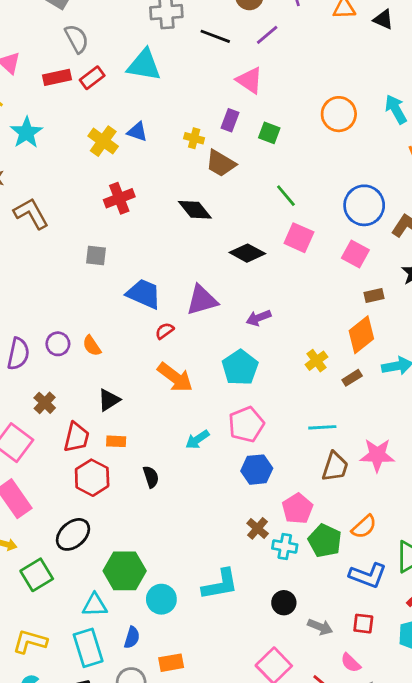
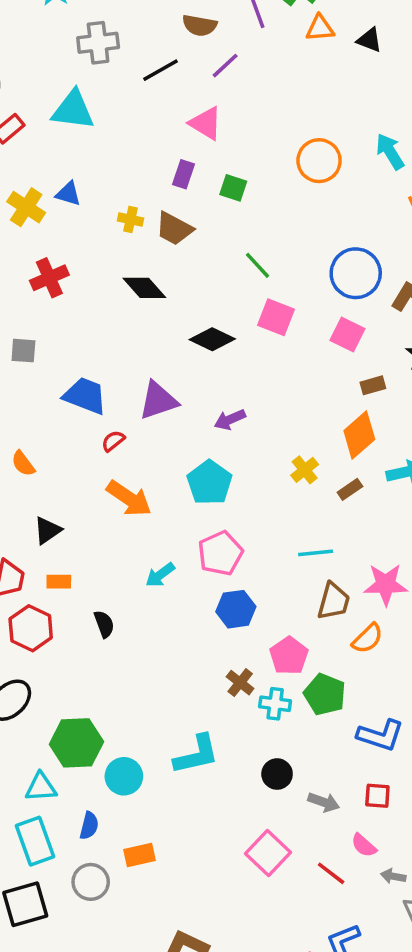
black line: (215, 36) -> (161, 70), turned -48
yellow cross: (194, 138) -> (130, 219), moved
orange semicircle: (364, 527) -> (367, 638), moved

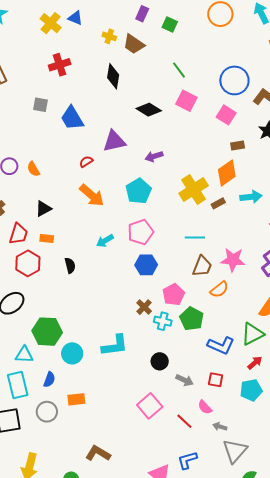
black diamond: (144, 288) -> (113, 76), turned 45
blue trapezoid: (85, 396) -> (72, 118), moved, turned -148
yellow cross: (305, 470) -> (194, 190), size x1.8

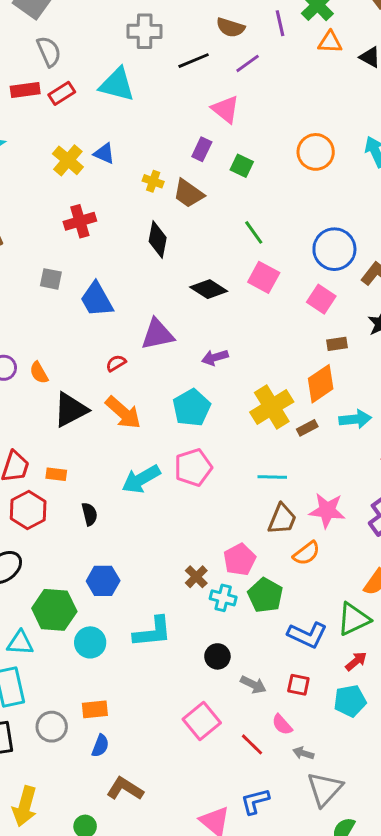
black triangle: (43, 209) -> (71, 410), moved, size x1.5
cyan arrow: (105, 241) -> (141, 479), size x1.5
blue hexagon: (146, 265) -> (103, 581), moved
blue semicircle: (49, 380) -> (100, 746), moved

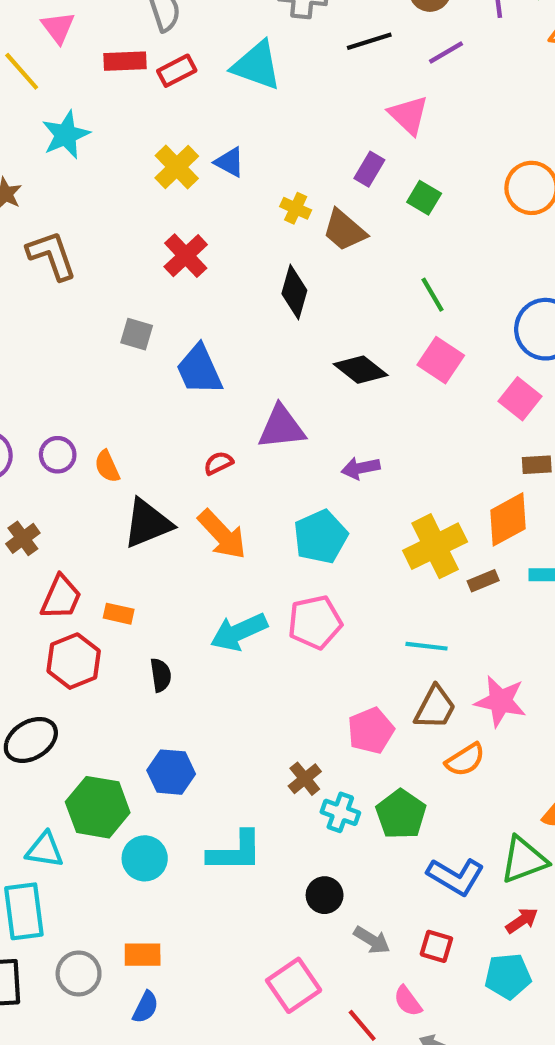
red cross: (80, 221) -> (186, 256), turned -32
pink pentagon: (240, 560) -> (371, 731), moved

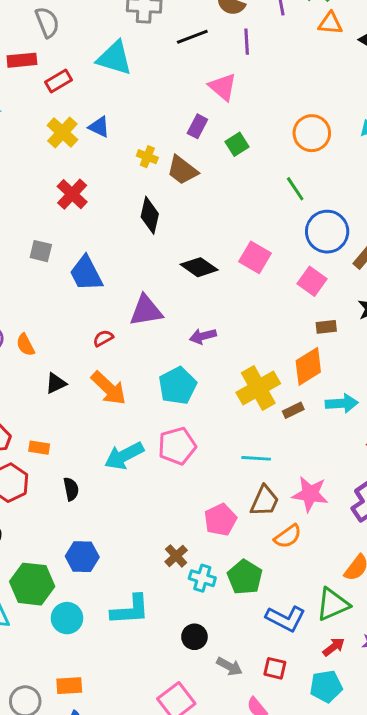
purple line: (446, 53) -> (247, 42), turned -60
red rectangle: (177, 71) -> (58, 81), moved
green square: (424, 198) -> (237, 144), turned 30
green line: (432, 295) -> (295, 189), moved
black triangle: (147, 523) -> (56, 383), size x0.6

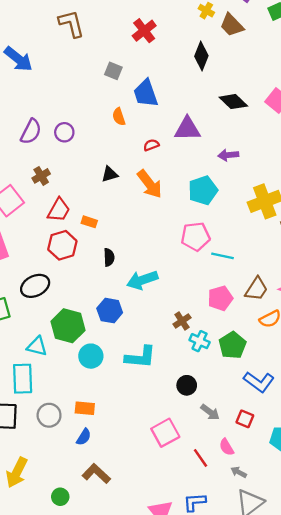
orange semicircle: (25, 345) -> (119, 117), moved
cyan arrow: (124, 456) -> (142, 280), moved
cyan line: (256, 458) -> (222, 256), moved

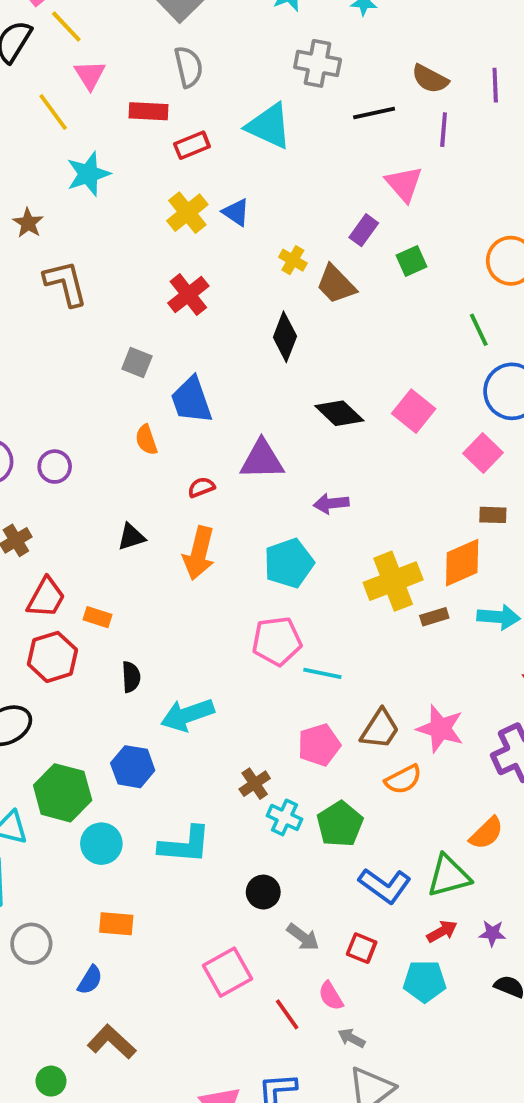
orange arrow: (150, 184) -> (199, 553), turned 52
orange rectangle: (85, 408) -> (116, 924), moved

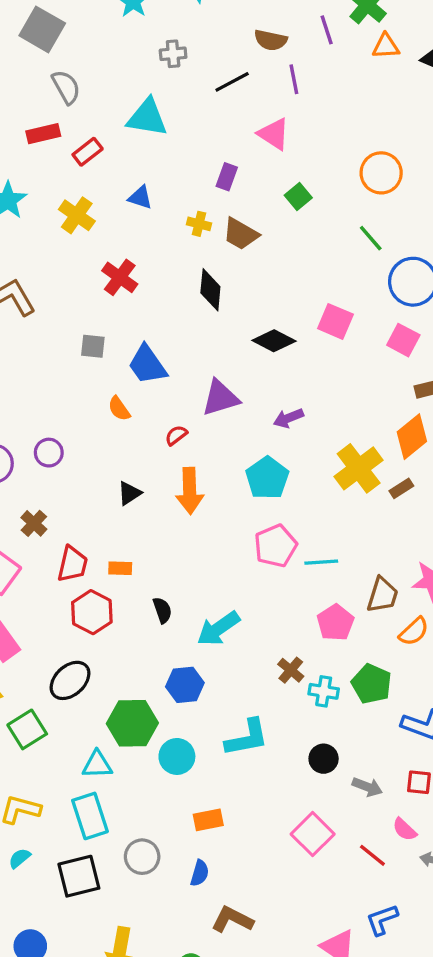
gray cross: (318, 63) -> (173, 54), size x0.7
yellow cross: (187, 213) -> (77, 215), moved
purple rectangle: (364, 230) -> (227, 177), moved

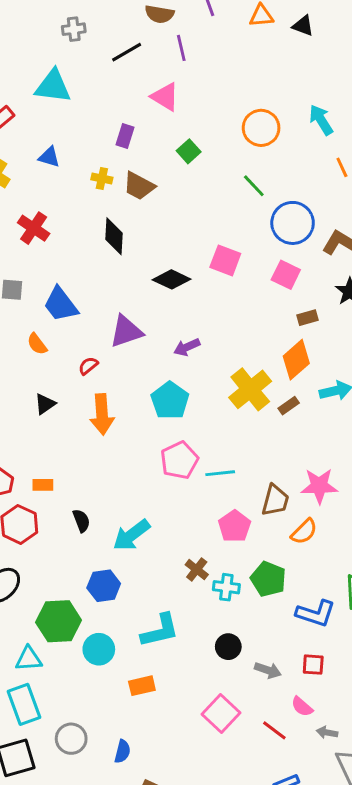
black triangle: (129, 493) -> (45, 404), moved
orange rectangle: (208, 820) -> (142, 686), moved

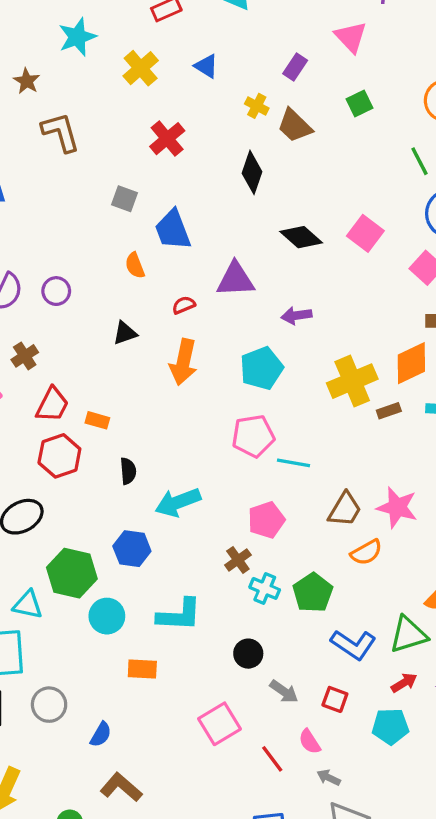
pink pentagon: (235, 526) -> (266, 520), moved

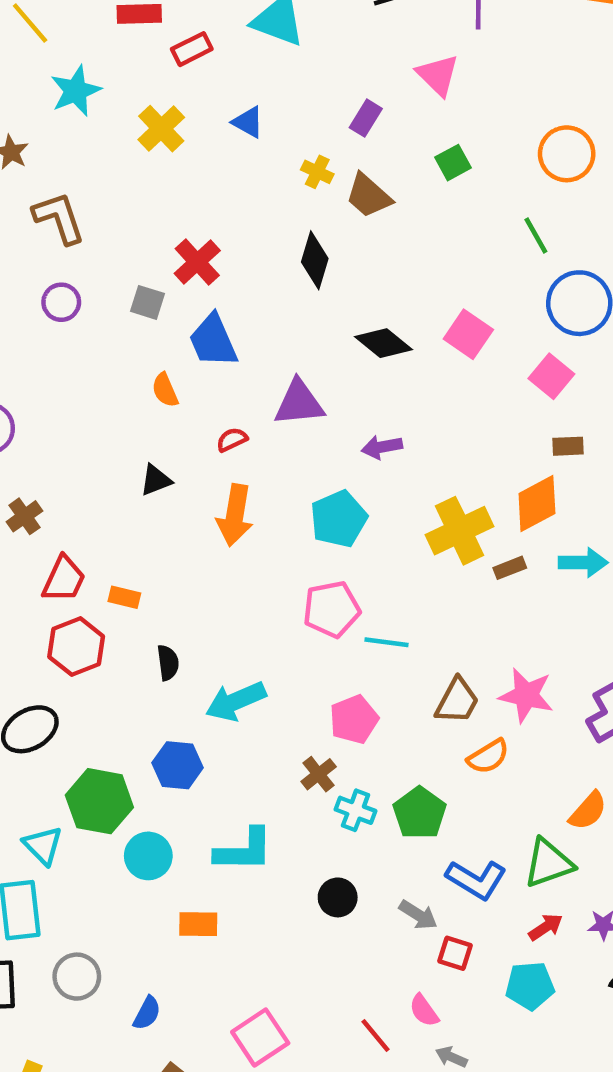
red cross: (167, 139) -> (197, 262), moved
purple circle: (56, 291) -> (61, 302), moved
cyan triangle: (28, 605) -> (43, 845), turned 36
gray arrow: (284, 691) -> (418, 915), moved
pink square: (220, 724) -> (260, 1037), moved

